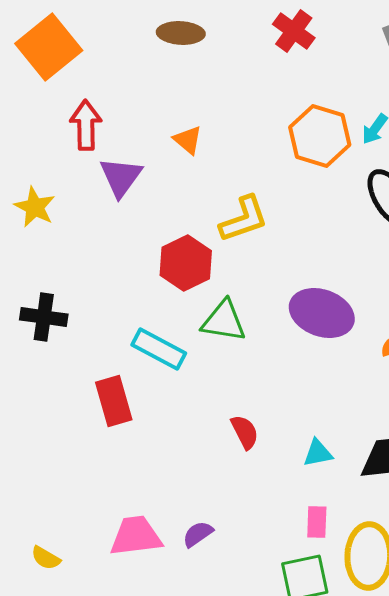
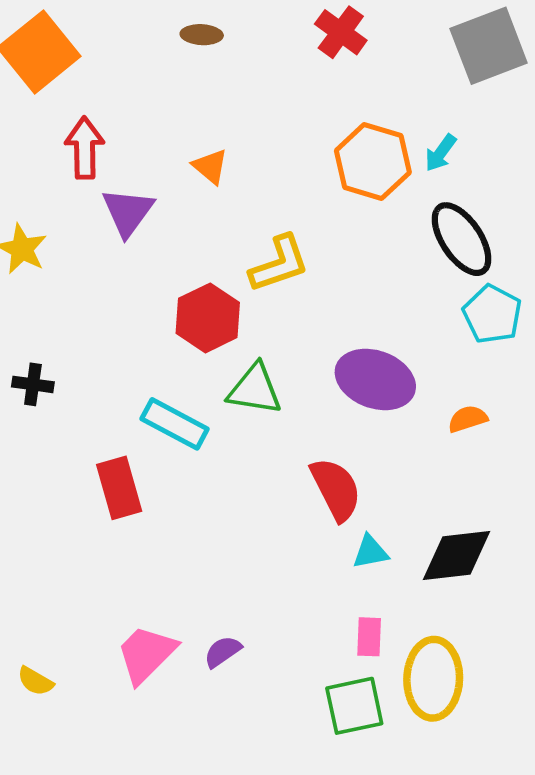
brown ellipse: (181, 33) -> (202, 35), size x0.7
black cross: (44, 317) -> (33, 384), size x0.7
red semicircle: (245, 432) -> (336, 489), moved, size x1.5
pink trapezoid: (136, 536) -> (146, 654), turned -38

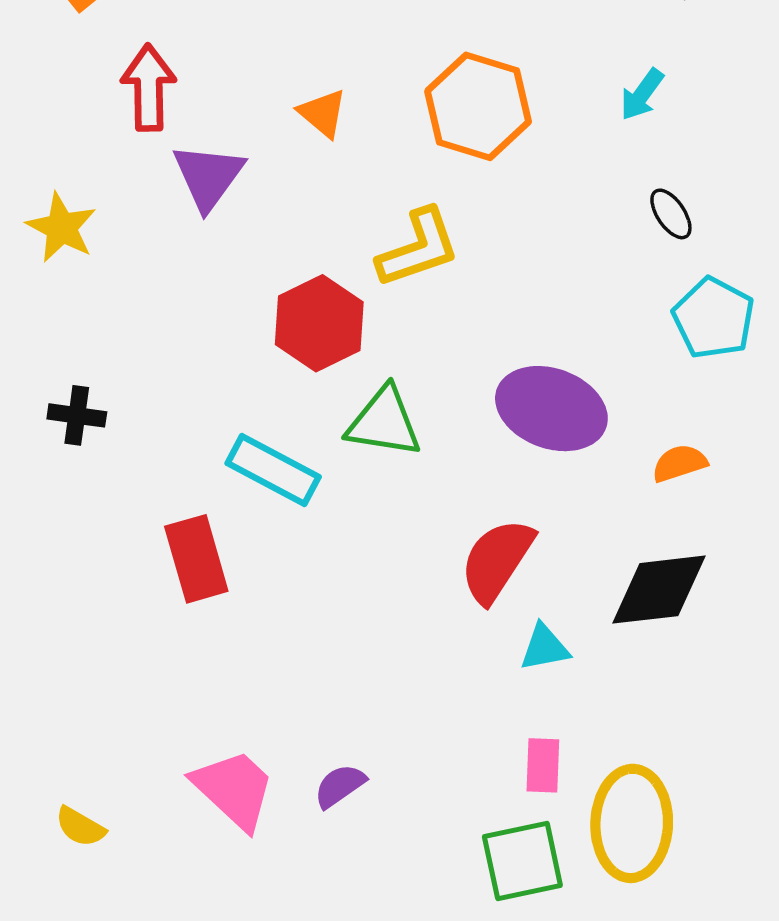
orange hexagon: (373, 161) -> (478, 106), moved
black ellipse: (461, 239) -> (671, 214), size x0.5
red semicircle: (336, 489) -> (497, 561), turned -120
black diamond: (457, 556) -> (659, 590), moved
pink trapezoid: (146, 654) -> (234, 789), turned 88

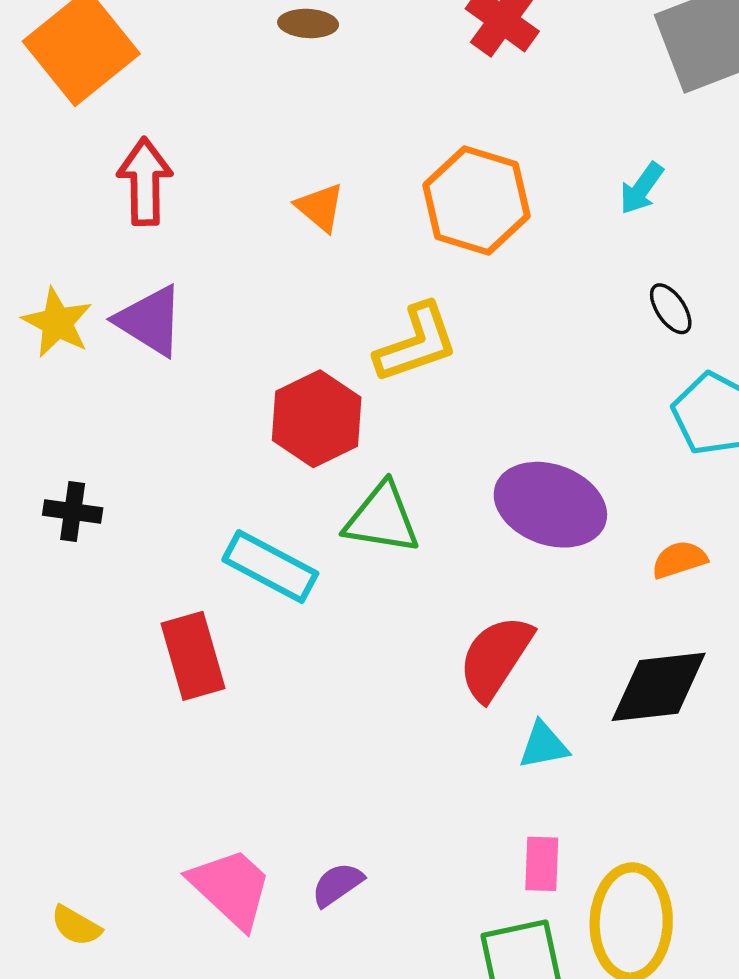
purple triangle: (208, 176) -> (150, 321), moved, turned -34

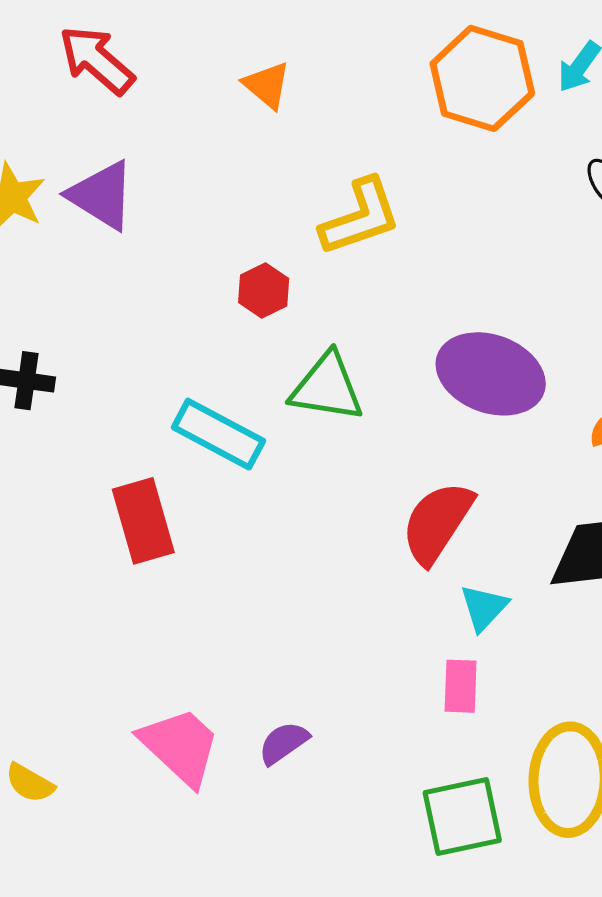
red arrow: (145, 182) -> (97, 60), turned -48
orange hexagon: (477, 200) -> (482, 78), moved
red hexagon: (317, 419) -> (264, 290), size x0.6
cyan triangle: (544, 745) -> (484, 608), turned -36
pink rectangle: (542, 864) -> (461, 686), moved

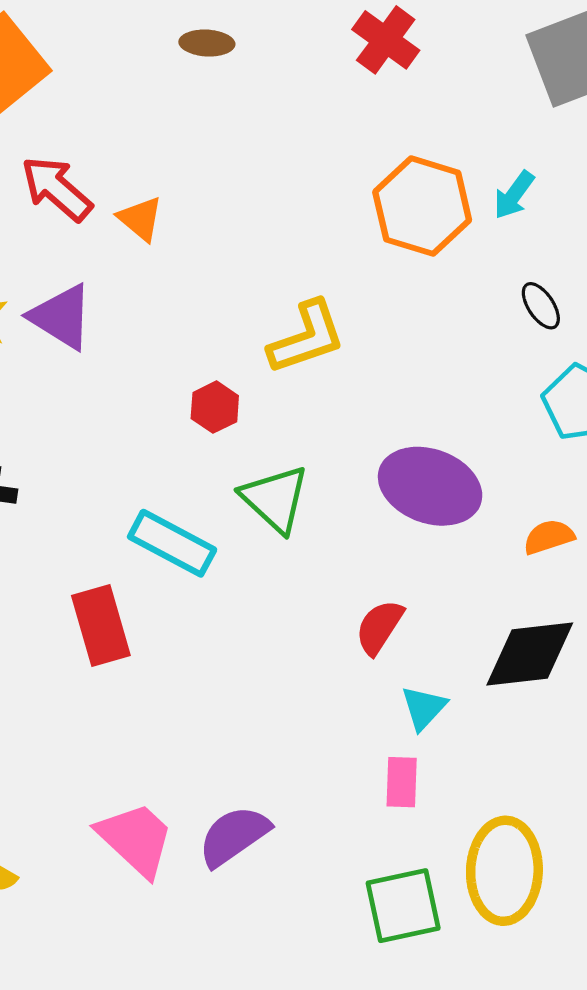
orange triangle: (267, 85) -> (140, 219), moved
green triangle: (327, 387) -> (275, 499), turned 34
red semicircle: (437, 523) -> (379, 627), size x0.7
purple semicircle: (284, 743) -> (234, 836), size x1.5

